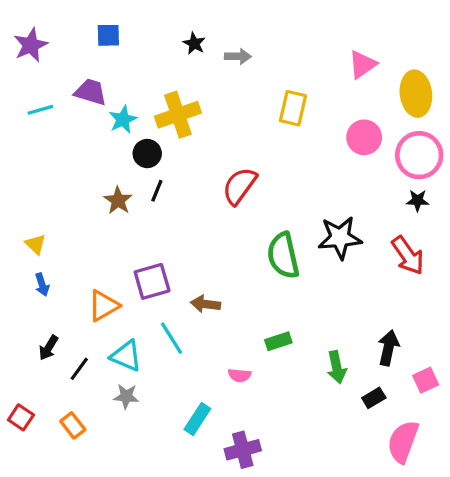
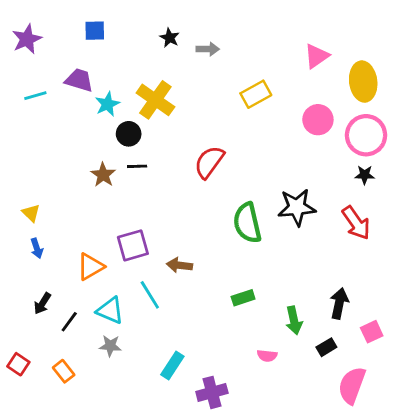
yellow rectangle: (293, 108) -> (256, 94), turned 48
yellow cross: (178, 115) -> (155, 100), turned -36
black line: (157, 191) -> (137, 166), turned 66
pink semicircle: (239, 375) -> (267, 356), moved

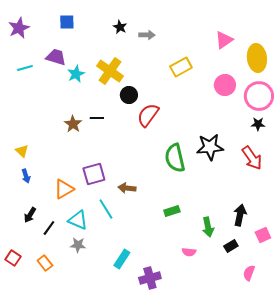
black circle: (129, 134) -> (129, 95), moved
pink semicircle: (352, 385) -> (249, 273), size x0.6

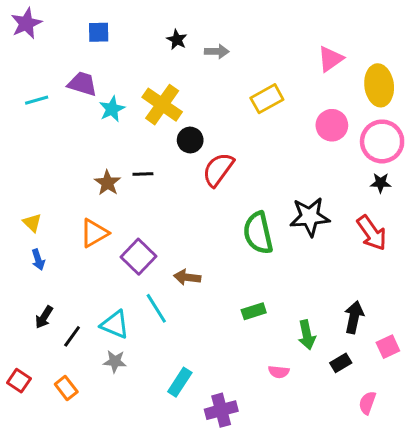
purple star: (19, 28) -> (26, 23), moved
purple square: (94, 174) -> (138, 257), turned -30
orange triangle: (64, 189) -> (94, 233), moved

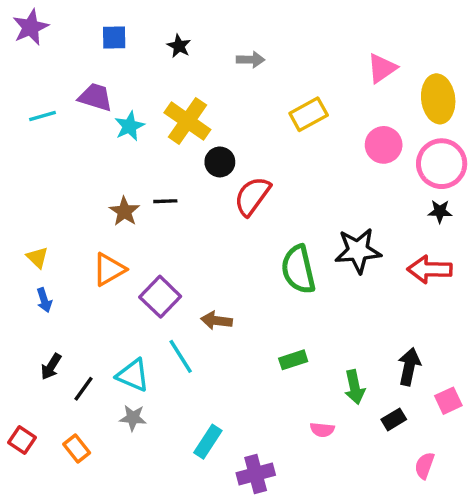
black star: (177, 40) -> (179, 46), moved
red arrow: (372, 233) -> (430, 269), turned 126

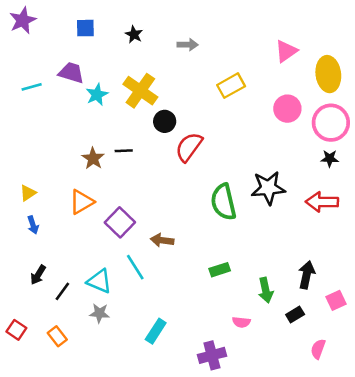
yellow triangle: (37, 257) -> (28, 193), turned 42
purple cross: (256, 474) -> (212, 355), moved

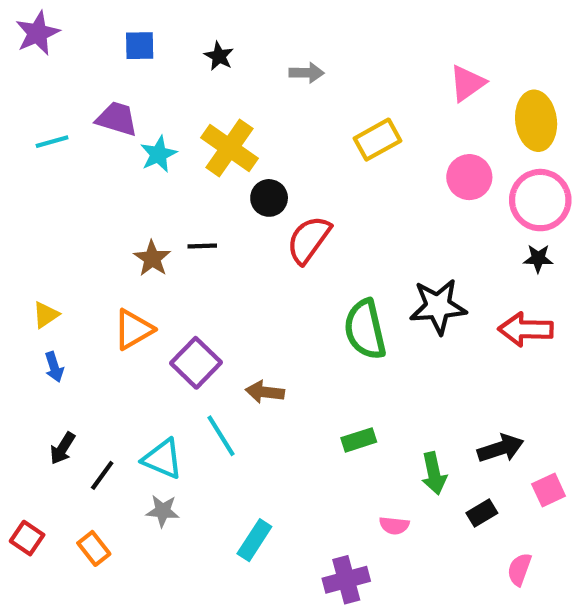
black arrow: (307, 275) -> (501, 448), turned 60

